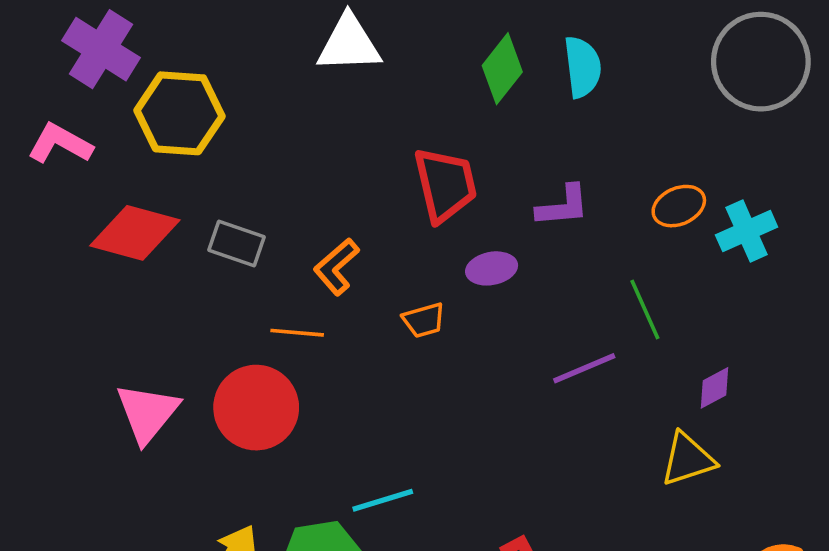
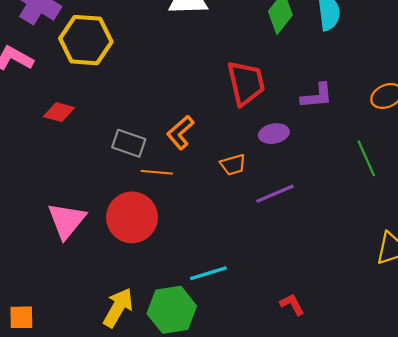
red diamond: (135, 233) -> (59, 112), size x0.6
gray rectangle: (237, 243) -> (129, 143), moved
purple line: (584, 368) -> (275, 194), moved

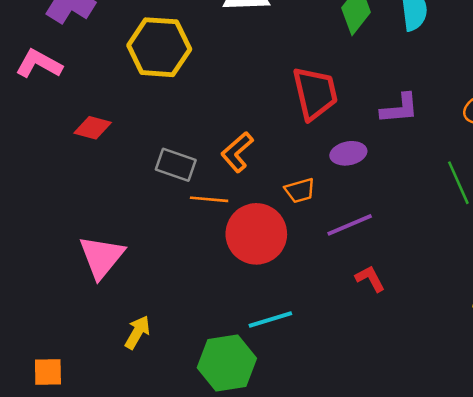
yellow hexagon: (86, 40) -> (159, 47), moved
red circle: (132, 217) -> (256, 234), moved
red L-shape: (292, 304) -> (370, 279), moved
yellow arrow: (118, 308) -> (137, 332), moved, size x0.7

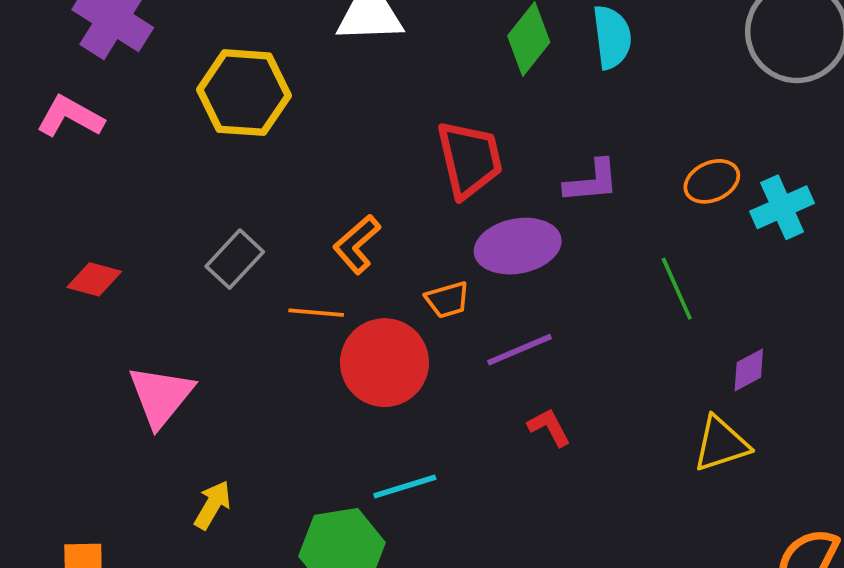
red diamond: (93, 128) -> (94, 279), moved
purple ellipse: (348, 153) -> (518, 246), size x1.6
gray rectangle: (176, 165) -> (235, 259), moved, turned -66

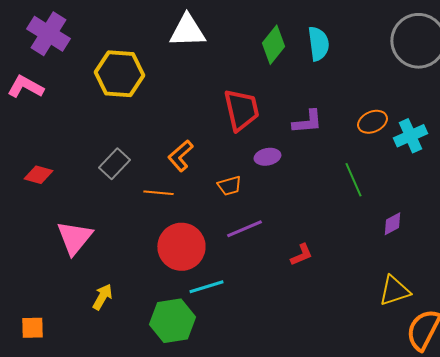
purple ellipse: (518, 246) -> (267, 157), size x0.6
purple line: (520, 350) -> (244, 229), moved
red circle: (385, 363) -> (181, 247), moved
red L-shape: (549, 427) -> (301, 255), moved, turned 95
yellow triangle: (721, 444) -> (394, 291), moved

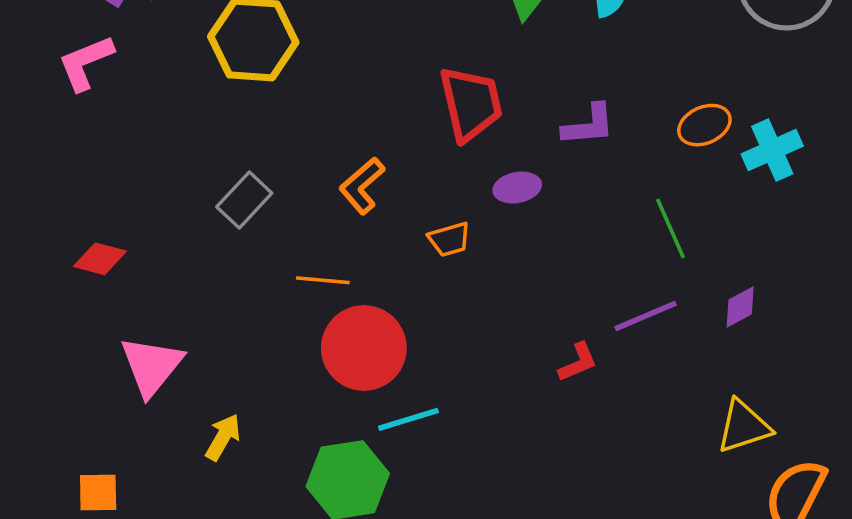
pink L-shape: (25, 87) -> (86, 63), turned -51
red diamond: (38, 175) -> (100, 259), moved
orange line: (158, 193) -> (323, 280), moved
purple line: (244, 229) -> (646, 316), moved
pink triangle: (74, 238) -> (152, 366), moved

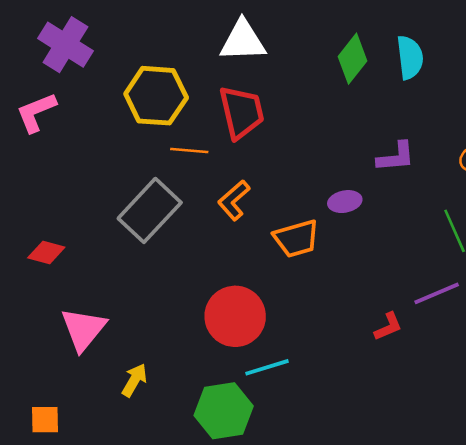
red trapezoid: (471, 104) -> (242, 112), moved
gray rectangle: (244, 200) -> (150, 210), size x1.6
orange trapezoid: (449, 239) -> (296, 239), size x1.5
orange line: (323, 280) -> (189, 151), moved

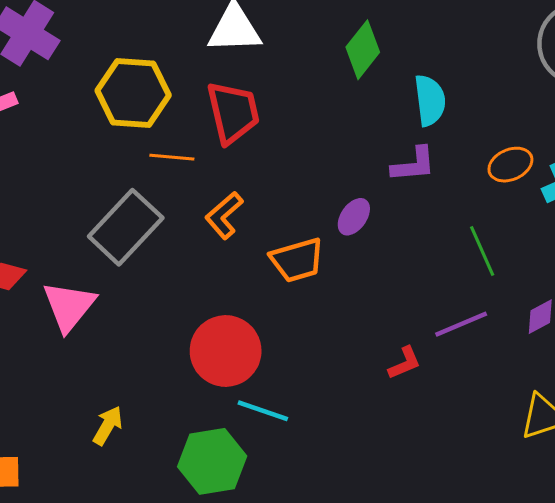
cyan semicircle: (410, 57) -> (430, 100), moved
purple ellipse: (345, 202) -> (354, 217), turned -44
pink triangle: (83, 329) -> (69, 306), moved
cyan line: (267, 367) -> (263, 411), turned 36

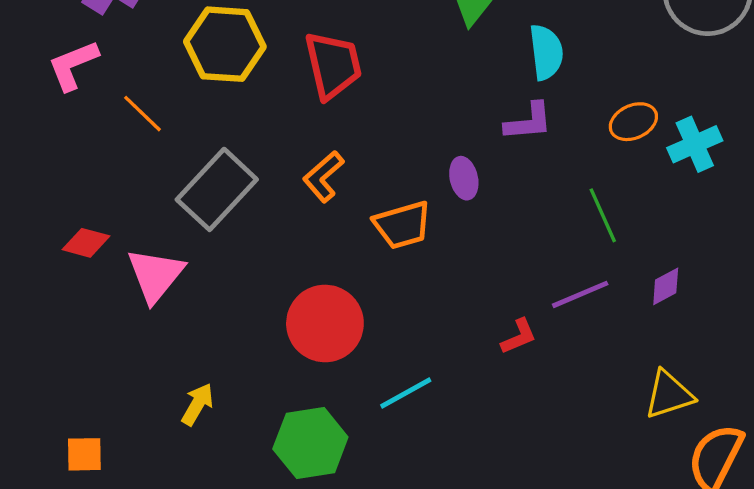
orange line: (172, 157) -> (142, 114), moved, turned 39
purple ellipse: (354, 217) -> (464, 178), turned -48
cyan line: (263, 411) -> (406, 393), moved, turned -48

